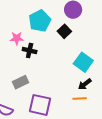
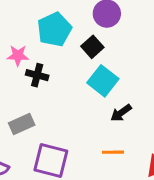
cyan square: (83, 62) -> (103, 81), moved
black arrow: (85, 84) -> (121, 113), moved

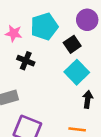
pink star: (18, 56) -> (14, 33), moved
black arrow: (121, 113) -> (88, 99), turned 126

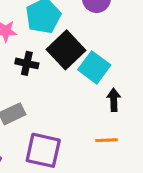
black square: (72, 44) -> (66, 50), moved, size x1.6

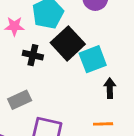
cyan square: (94, 67) -> (93, 59), turned 32

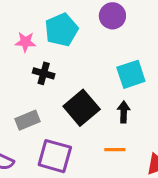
black square: (68, 43) -> (82, 108), moved
cyan square: (93, 59) -> (131, 74), moved

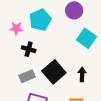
cyan square: (131, 74) -> (87, 38), moved, turned -36
gray rectangle: (27, 120) -> (27, 76), moved

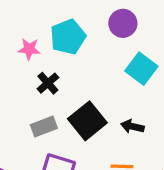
black cross: (29, 49) -> (48, 83), turned 32
black arrow: (82, 74) -> (132, 126), turned -80

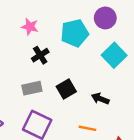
cyan pentagon: (68, 37) -> (75, 33), moved
black square: (87, 121) -> (66, 89), size x0.7

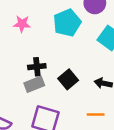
black cross: (40, 55) -> (37, 67), moved, turned 36

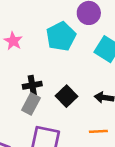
pink star: (22, 24) -> (13, 41), turned 30
gray rectangle: (34, 84) -> (31, 104), turned -36

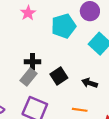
pink star: (13, 41) -> (28, 13), moved

